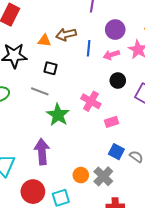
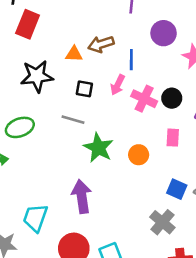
pink arrow: (111, 55) -> (118, 85), moved, turned -42
pink cross: (91, 101) -> (144, 99), moved
pink rectangle: (112, 122) -> (173, 138), moved, turned -64
orange circle: (81, 175) -> (139, 155), moved

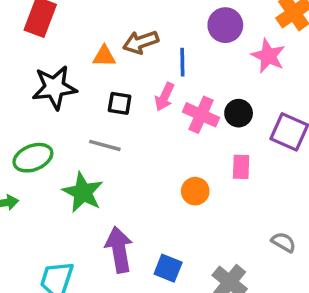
green star: (98, 148) -> (83, 192), moved
blue square: (177, 189) -> (168, 268), moved

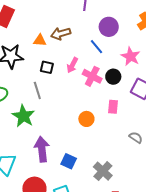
pink star: (268, 56) -> (131, 56), moved
blue line: (182, 62) -> (96, 47), moved, turned -42
gray line: (105, 145) -> (37, 90), turned 54
gray semicircle: (283, 242) -> (136, 137), moved

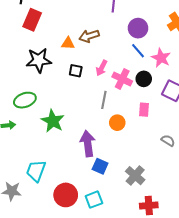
blue line: (96, 47) -> (138, 51), moved
gray line: (37, 90) -> (104, 100), moved, turned 30
purple arrow: (42, 149) -> (88, 144), moved

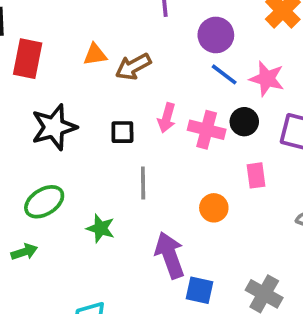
orange triangle: (68, 43) -> (95, 54), moved
gray line: (104, 100) -> (143, 183), moved
green star: (53, 121) -> (101, 228), size x0.7

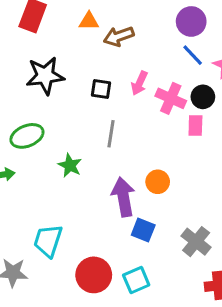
pink rectangle: (256, 175) -> (195, 126), moved
orange circle: (214, 208) -> (158, 182), moved

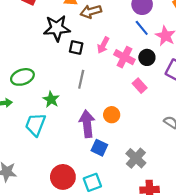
black star: (45, 76) -> (57, 28), moved
pink rectangle: (195, 126) -> (140, 86), moved, turned -48
cyan trapezoid: (48, 241) -> (35, 125), moved

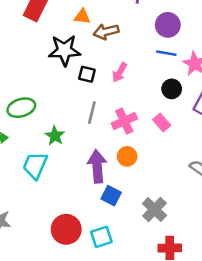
blue line: (142, 28) -> (166, 53), turned -42
pink cross: (124, 57) -> (124, 121), moved, turned 36

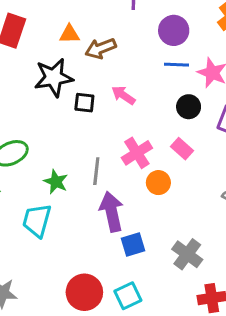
pink arrow: (120, 72) -> (123, 95), turned 102
gray line: (92, 113) -> (96, 171), moved
orange circle: (127, 156) -> (158, 183), moved
blue square: (111, 196) -> (133, 245), turned -36

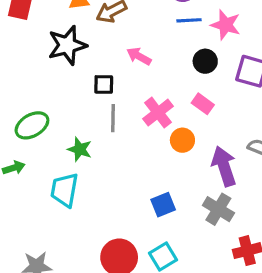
black square: (84, 103) -> (104, 84), moved
gray line: (96, 171) -> (113, 118), moved
purple arrow: (112, 212) -> (224, 166), moved

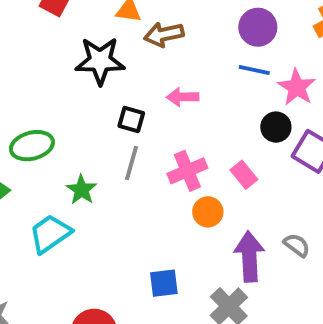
pink arrow: (139, 56) -> (183, 97), turned -45
black circle: (205, 61) -> (276, 127), moved
cyan trapezoid: (64, 190) -> (50, 234), turned 30

